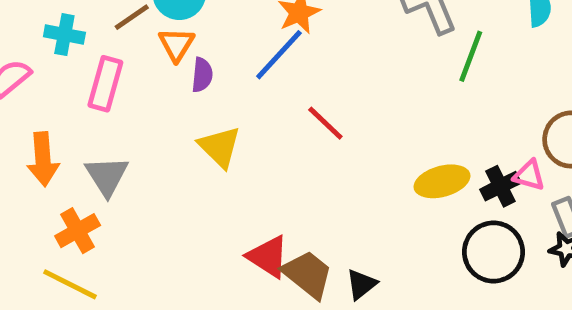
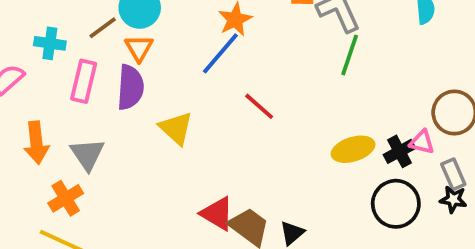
green line: (471, 56) -> (350, 55), moved
purple semicircle: (202, 75) -> (130, 87), moved, size x1.6

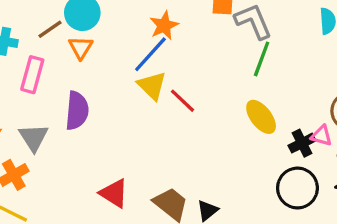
purple semicircle: (130, 87) -> (77, 111), moved
yellow triangle: (176, 128) -> (152, 86), moved
yellow ellipse: (353, 149) -> (261, 117), moved, turned 68
red triangle: (217, 214) -> (114, 193), moved

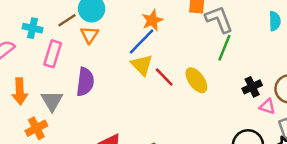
yellow ellipse: (261, 117) -> (196, 80), moved
black cross: (302, 143) -> (252, 87), moved

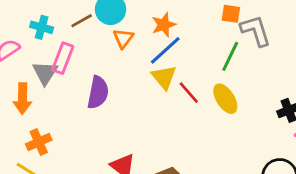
orange star: (152, 20) -> (164, 25), moved
orange triangle: (89, 35) -> (123, 38), moved
green line: (224, 48) -> (230, 56), moved
gray triangle: (52, 101) -> (45, 73), moved

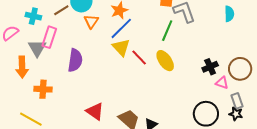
orange cross: (39, 142) -> (43, 89), moved, turned 30

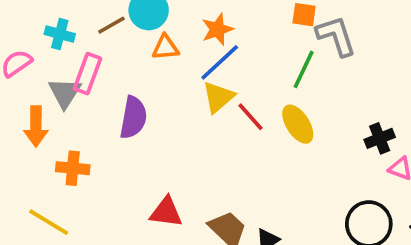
orange triangle: (91, 21) -> (165, 47), turned 49
yellow triangle: (121, 47) -> (218, 97), turned 30
red triangle: (95, 111) -> (166, 212), turned -30

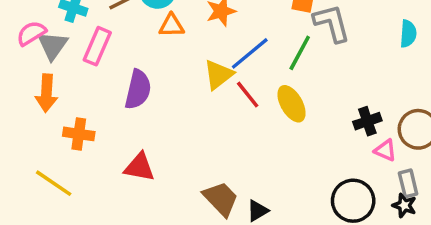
blue line: (220, 62) -> (250, 53), moved
gray triangle: (65, 93) -> (53, 45), moved
red triangle: (166, 212) -> (139, 167), moved

